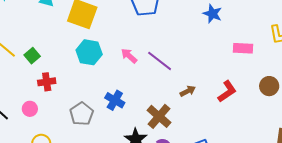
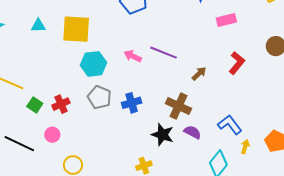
pink rectangle: (243, 48) -> (226, 20), moved
green square: (32, 56) -> (35, 105), moved
blue cross: (115, 100) -> (132, 103), turned -30
gray pentagon: (82, 114) -> (99, 97), moved

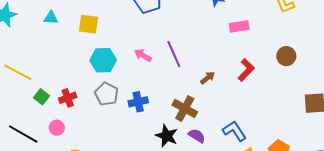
yellow square: (76, 29) -> (88, 24), size x0.7
purple line: (164, 53) -> (174, 54), turned 40

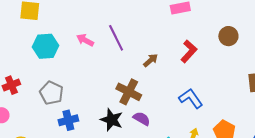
gray pentagon: (107, 94) -> (51, 93), moved
blue cross: (138, 102) -> (68, 120), moved
blue L-shape: (235, 131) -> (191, 98), moved

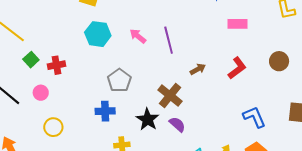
gray pentagon: (51, 93) -> (119, 80), moved
blue L-shape: (191, 98) -> (254, 117), moved

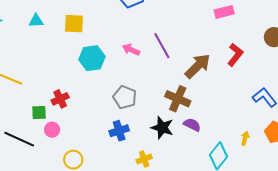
green square: (31, 60) -> (39, 113), moved, turned -35
brown arrow: (198, 69) -> (198, 66), size x1.8

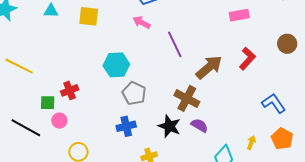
pink arrow: (131, 50) -> (141, 22), moved
cyan hexagon: (92, 58) -> (116, 65), moved

